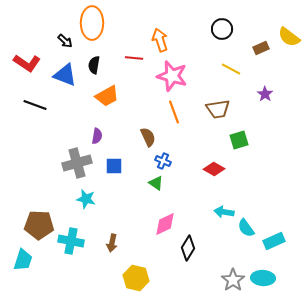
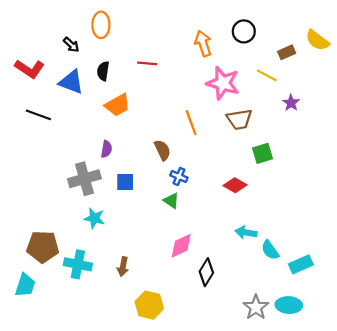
orange ellipse: (92, 23) -> (101, 25), size x0.7
orange arrow: (160, 40) -> (203, 44), moved
yellow line: (231, 69) -> (267, 75), moved
pink star: (172, 76) -> (223, 83), moved

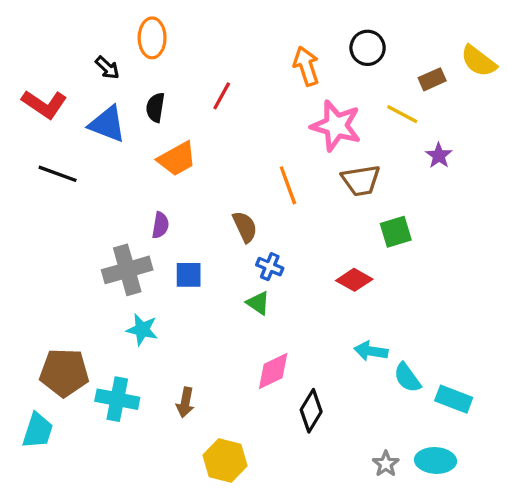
red line: (147, 63) -> (222, 96), turned -66
cyan rectangle: (301, 264) -> (454, 399), turned 45
gray star: (256, 307) -> (386, 464), size x0.7

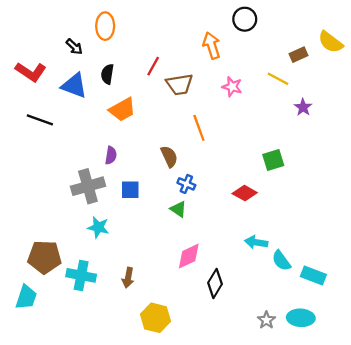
black circle: (368, 48) -> (245, 19), moved
pink star: (336, 126) -> (232, 87), size x0.6
brown trapezoid: (361, 180) -> (180, 84), moved

